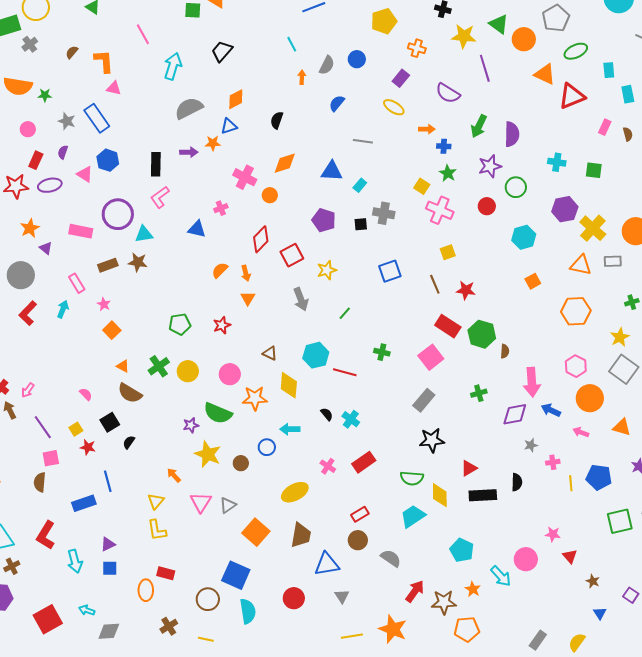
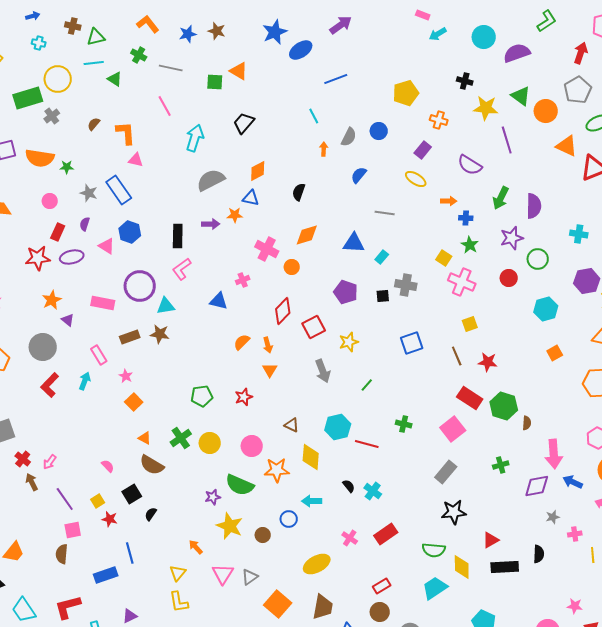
blue triangle: (229, 126) -> (251, 198), turned 30
red L-shape: (46, 535) -> (68, 607), turned 44

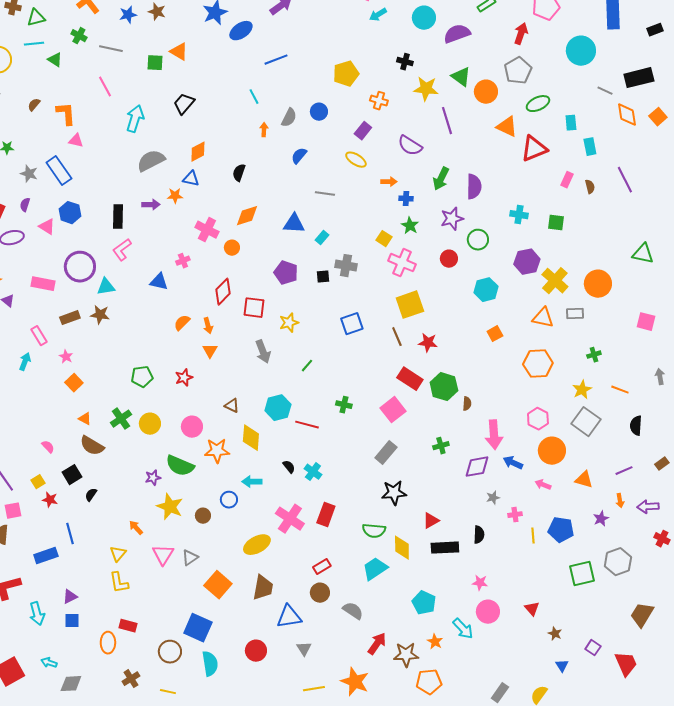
yellow square: (470, 324) -> (410, 305), size x1.8
red square: (314, 327) -> (254, 308), turned 35
red rectangle: (386, 534) -> (326, 515), turned -35
pink cross: (350, 538) -> (290, 519), size x1.8
pink star: (575, 606) -> (480, 583), moved

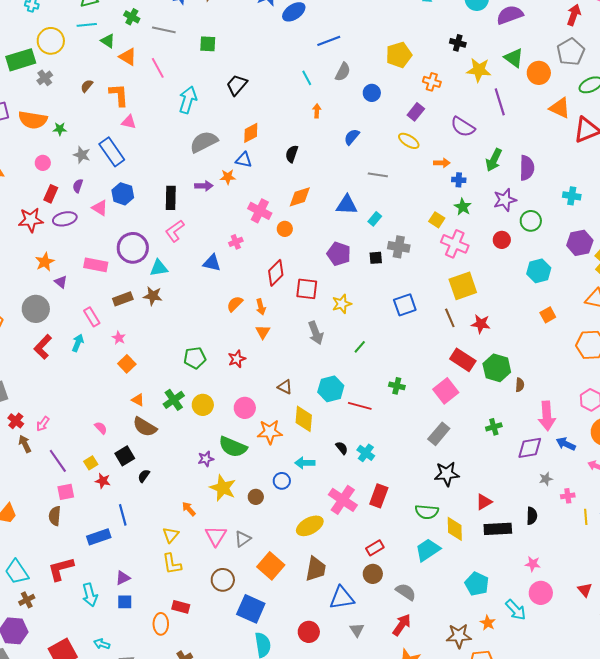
orange triangle: (179, 52) -> (128, 57), moved
gray semicircle: (289, 118) -> (343, 72), moved
red arrow: (377, 644) -> (402, 625), moved
brown circle: (170, 652) -> (223, 580), moved

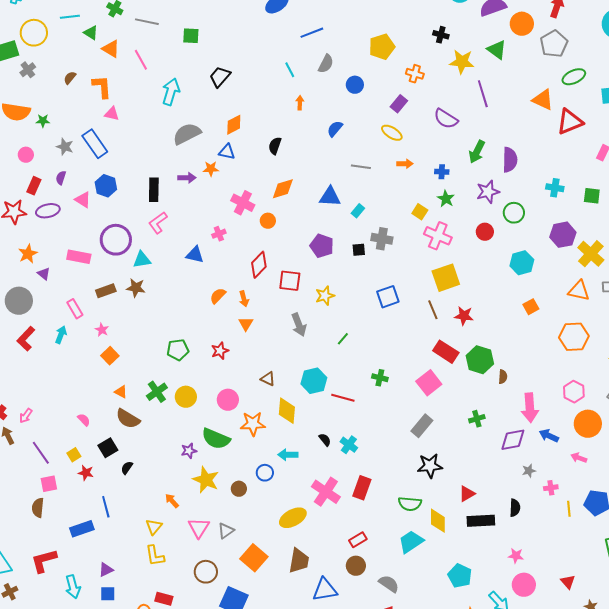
orange circle: (539, 73) -> (522, 24), moved
orange arrow: (442, 163) -> (405, 164), moved

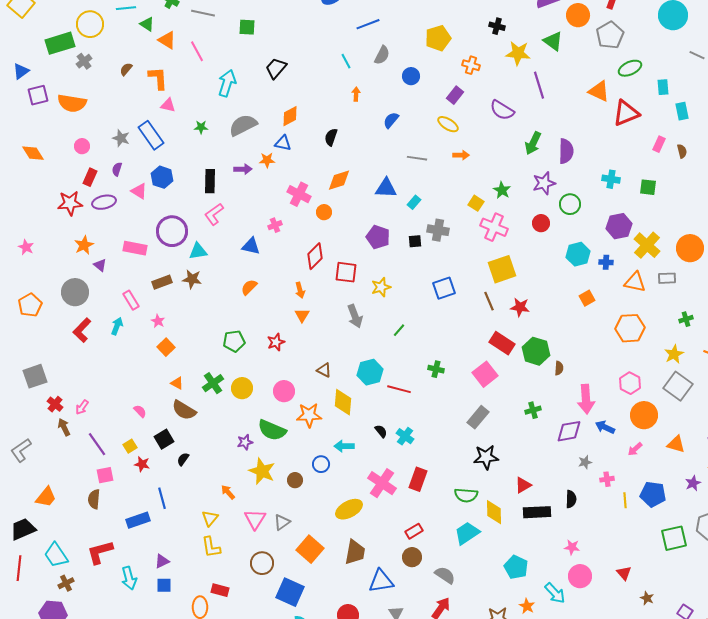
green star: (43, 121) -> (201, 127), moved
blue cross: (442, 172) -> (606, 262), moved
orange semicircle: (218, 296) -> (249, 287), moved
pink arrow: (579, 458) -> (635, 449), turned -63

